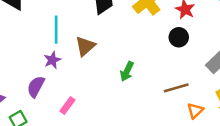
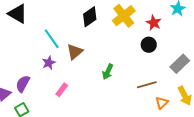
cyan line: (56, 30) -> (52, 39), turned -35
purple semicircle: (36, 87) -> (23, 84), moved
pink rectangle: (67, 106) -> (62, 90), moved

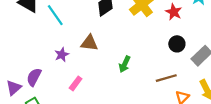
cyan line: (52, 39) -> (55, 15), moved
black circle: (149, 45) -> (177, 44), moved
brown triangle: (75, 52) -> (89, 43), turned 48

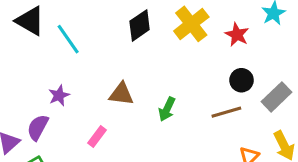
brown triangle: (89, 43) -> (121, 94), moved
purple star: (62, 55) -> (59, 95), moved
brown line: (166, 78) -> (226, 112), moved

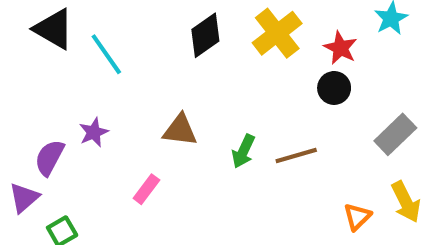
black circle: (242, 80) -> (334, 88), moved
brown line: (226, 112) -> (296, 155), moved
purple semicircle: (38, 127) -> (49, 158), moved

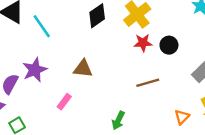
red star: (340, 48) -> (143, 43), moved, turned -30
purple star: (94, 132) -> (35, 70), size x1.5
green arrow: (243, 151) -> (118, 120), moved

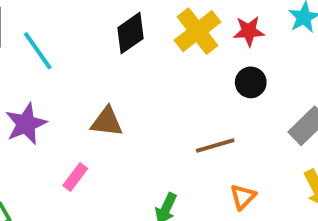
red star: (143, 43) -> (249, 31), moved
orange triangle: (182, 117) -> (243, 197), moved

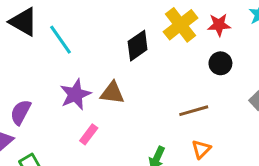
black diamond: (130, 33) -> (138, 46), moved
purple star: (26, 124) -> (75, 94), moved
orange triangle: (243, 197) -> (201, 149), moved

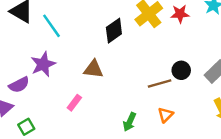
black circle: (220, 63) -> (181, 70), moved
purple star: (75, 94) -> (43, 64), moved
purple semicircle: (21, 112) -> (19, 85), turned -145

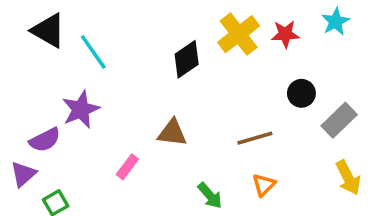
brown triangle: (94, 69) -> (172, 133), moved
black circle: (181, 70) -> (301, 93), moved
green arrow: (130, 122) -> (210, 196), turned -66

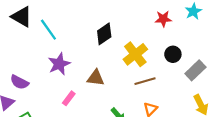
yellow cross: (239, 34) -> (135, 54), moved
purple star: (81, 109) -> (59, 64), moved
purple semicircle: (45, 140) -> (19, 82), turned 54

